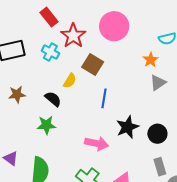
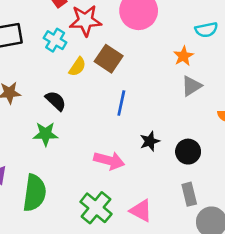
red star: (73, 36) -> (85, 21), turned 30
yellow semicircle: (70, 81) -> (77, 67), moved
black star: (127, 127) -> (150, 141), size x0.7

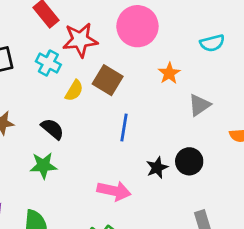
orange star: (183, 56) -> (169, 73), moved
black circle: (188, 152) -> (189, 161), moved

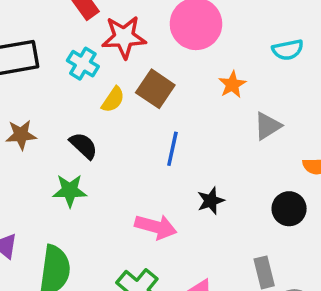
black circle: (189, 161) -> (289, 209), moved

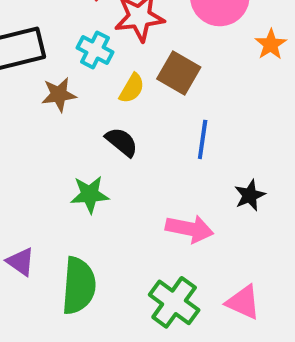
orange star: (232, 85) -> (271, 44), moved
brown star: (21, 135) -> (59, 95), moved
black semicircle: (83, 146) -> (122, 142), moved

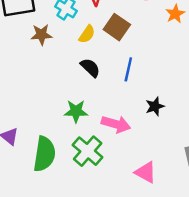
black semicircle: (122, 142) -> (90, 68), moved
green star: (90, 194) -> (76, 111), moved
green cross: (174, 302) -> (88, 151), moved

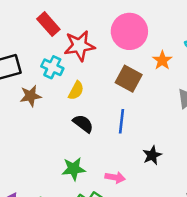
brown square: (117, 27) -> (129, 79), moved
pink arrow: (116, 124) -> (115, 177), size x0.7

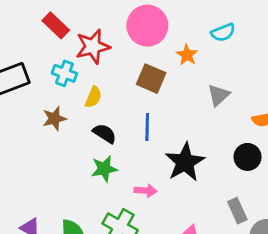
brown star: (31, 96) -> (54, 119), moved
black star: (152, 155) -> (185, 162), size x1.8
green star: (74, 169) -> (104, 169), moved

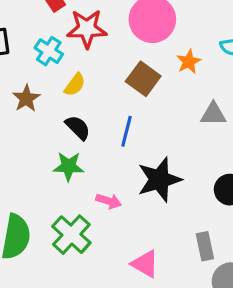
gray triangle: (218, 95) -> (213, 114), turned 30
brown star: (54, 119) -> (26, 98), turned -30

